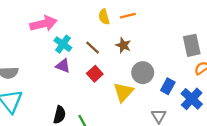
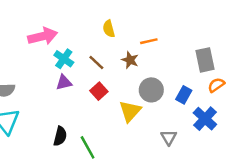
orange line: (128, 16) -> (149, 41), moved
purple triangle: (63, 66) -> (64, 82), turned -35
blue rectangle: (168, 86) -> (184, 95), moved

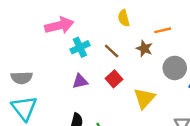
cyan cross: (64, 59) -> (80, 47), turned 30
purple triangle: (64, 82) -> (80, 81), moved
gray circle: (151, 90) -> (175, 68), moved

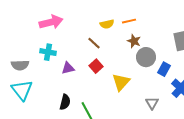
yellow semicircle: (124, 18) -> (107, 24), moved, turned -88
orange line: (163, 30) -> (129, 21), moved
cyan cross: (80, 47) -> (48, 52), moved, turned 35
brown star: (144, 49) -> (134, 41), moved

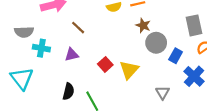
brown line: (94, 43) -> (78, 28), moved
cyan cross: (48, 52) -> (41, 48), moved
gray semicircle: (20, 65) -> (24, 32), moved
red square: (96, 66) -> (105, 64), moved

